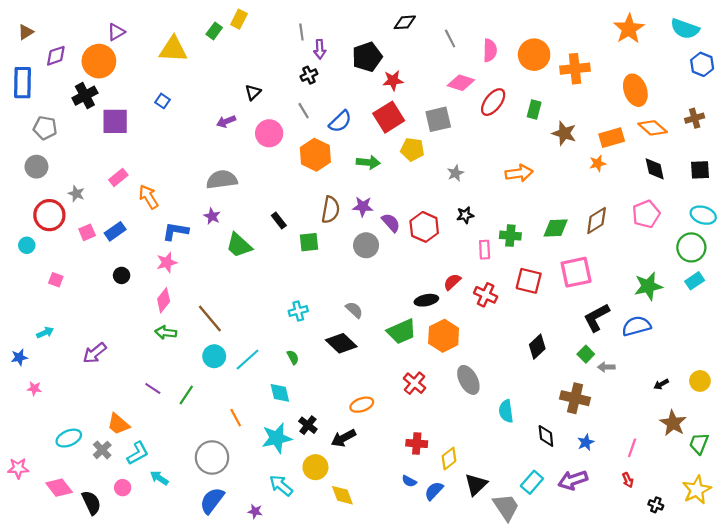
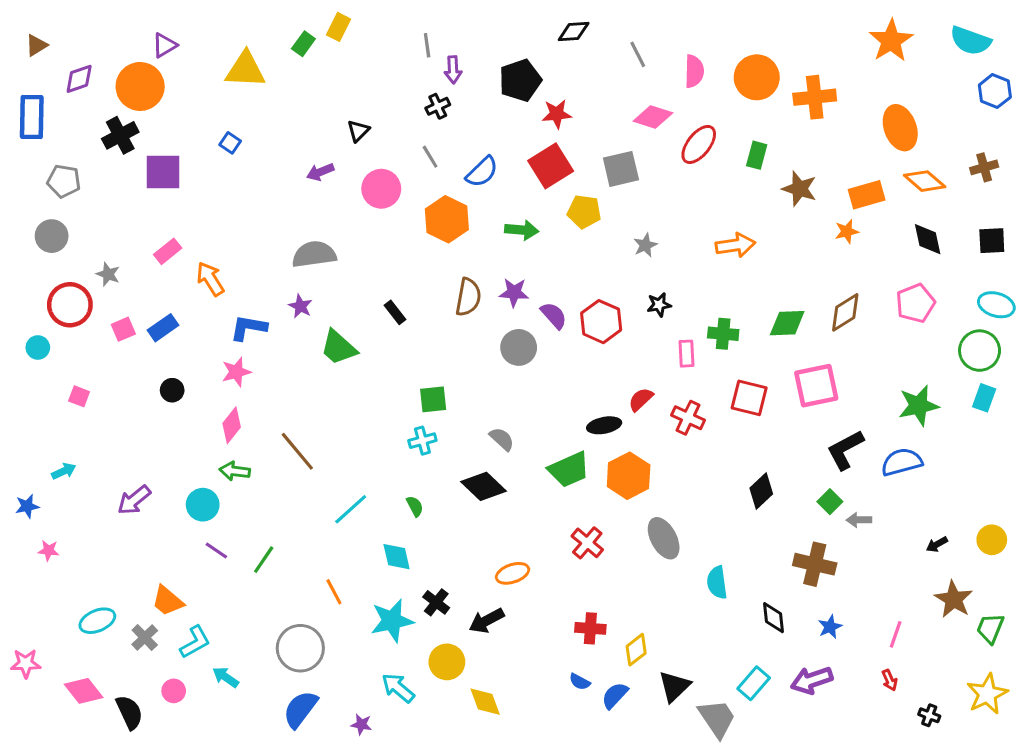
green square: (309, 242) -> (433, 399), moved
cyan rectangle: (695, 281) -> (984, 398), turned -36
cyan circle: (214, 356) -> (203, 505), moved

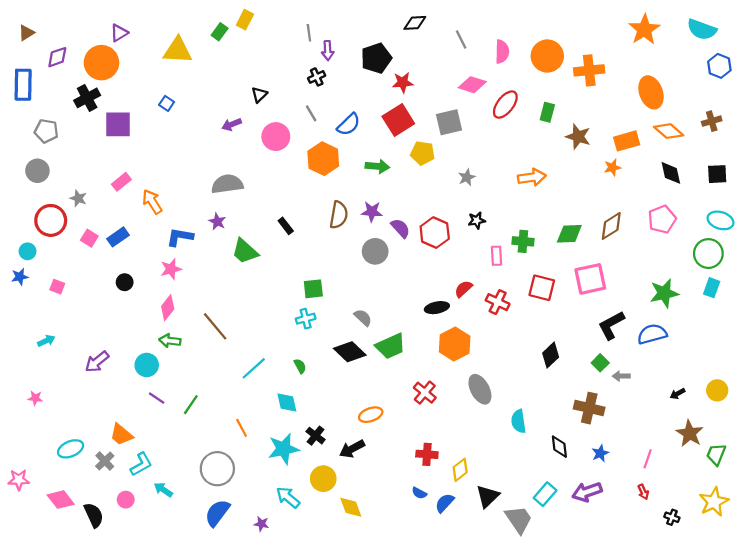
pink square: (123, 329) -> (89, 238), turned -35
green trapezoid: (569, 470) -> (391, 346), moved
blue star: (27, 506) -> (20, 277), moved

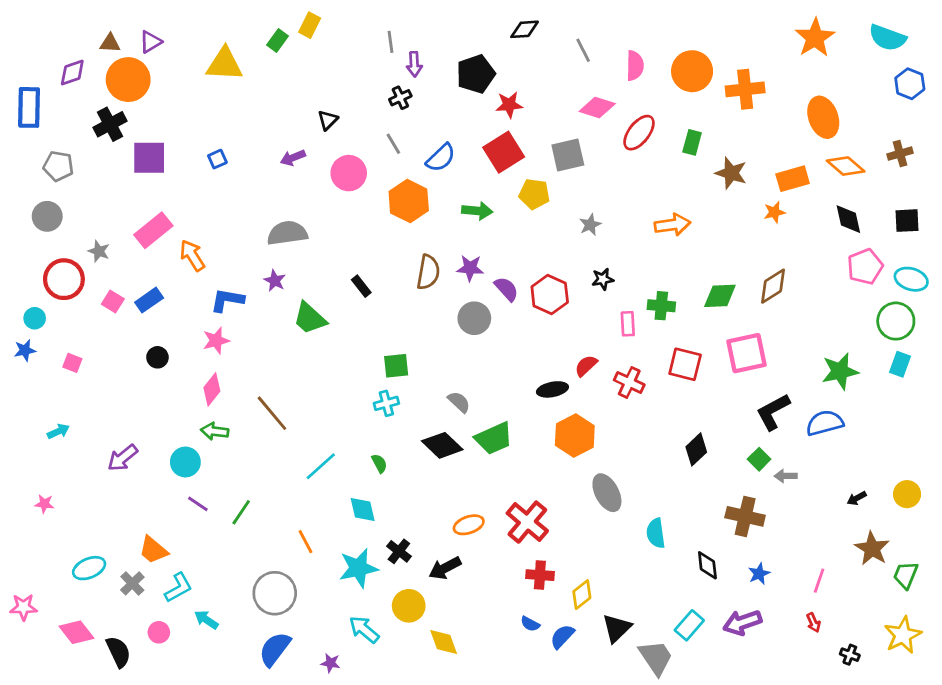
brown triangle: (26, 33) -> (110, 43), moved, turned 35
blue square: (167, 103) -> (217, 159), moved, turned 32
pink rectangle: (121, 182) -> (153, 230), size x1.5
pink pentagon: (662, 219) -> (865, 267), moved
red cross: (425, 393) -> (527, 522), moved, size x1.4

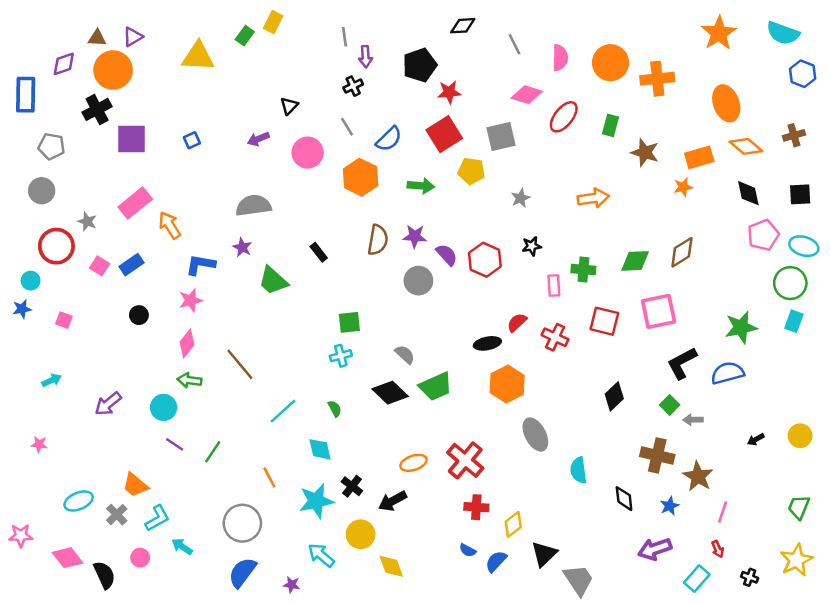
brown star: (872, 549) -> (698, 476), moved
cyan rectangle: (689, 625) -> (697, 579), moved

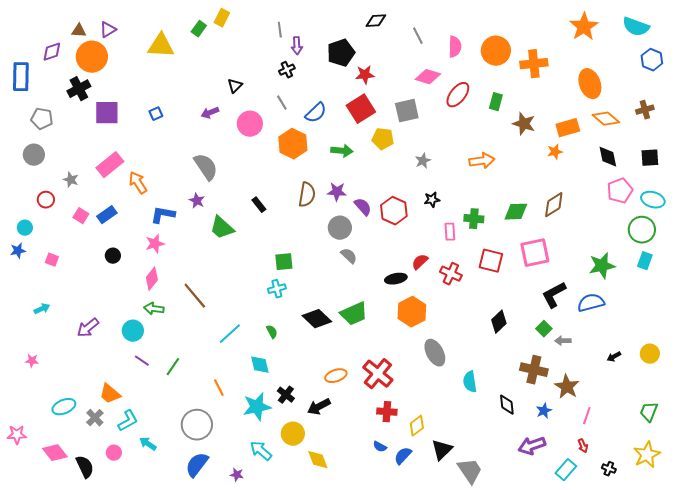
gray semicircle: (253, 205) -> (206, 167), turned 64
red circle: (56, 246) -> (46, 200), size x0.6
gray semicircle: (405, 354) -> (349, 256), moved

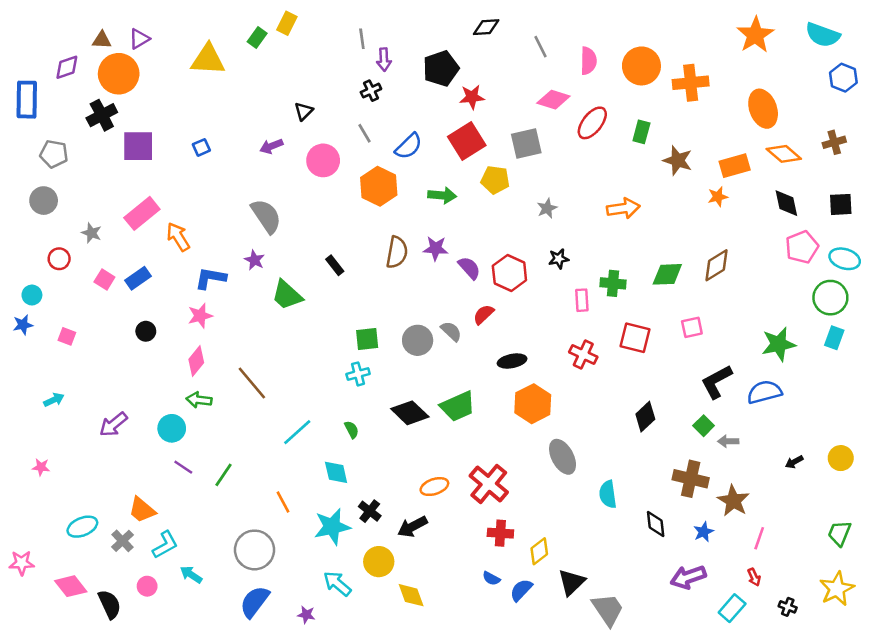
gray circle: (340, 228) -> (418, 340), moved
pink square: (535, 253) -> (692, 327), size x0.6
red semicircle: (420, 262) -> (484, 314), moved

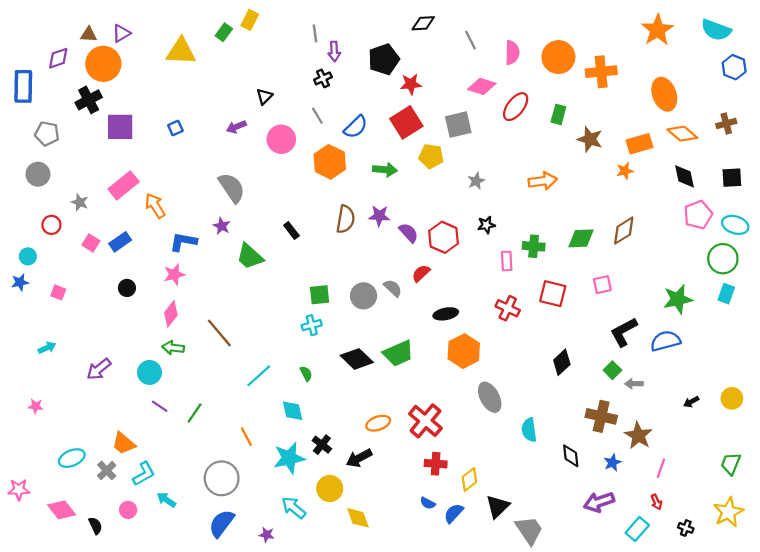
black semicircle: (110, 604) -> (95, 526), size x0.7

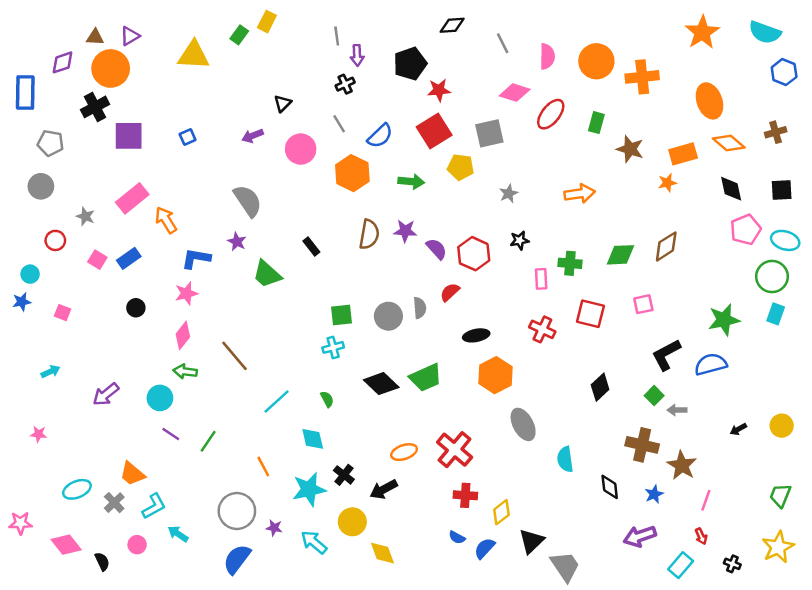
gray semicircle: (393, 288) -> (420, 308), turned 42
purple star: (267, 535) -> (274, 528), moved

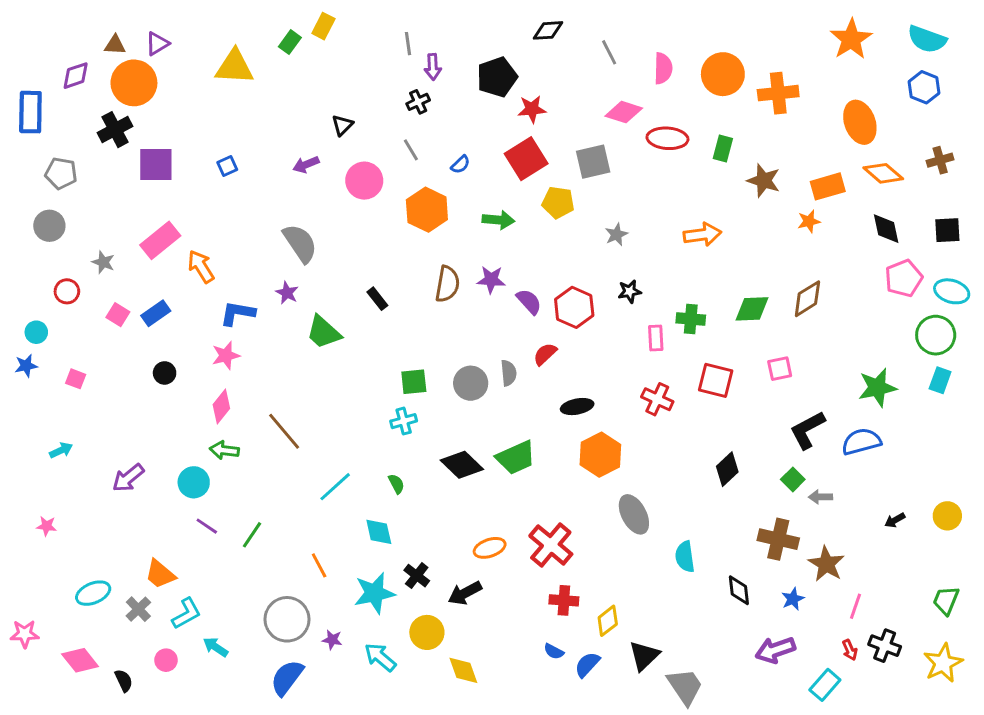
blue hexagon: (784, 72) -> (924, 87), moved
red ellipse: (551, 114) -> (667, 138), turned 56
blue semicircle: (380, 136) -> (460, 165), size x0.6
black cross: (732, 564) -> (885, 646), moved, size x1.5

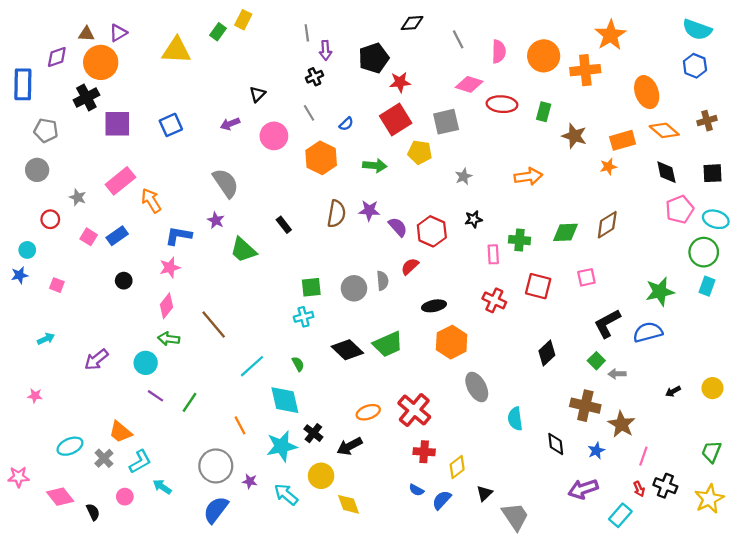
orange star: (851, 39) -> (611, 35), moved
blue square: (227, 166) -> (171, 125), size x1.5
cyan diamond: (379, 532) -> (285, 400), size x1.4
black triangle: (644, 656) -> (484, 493), size x0.7

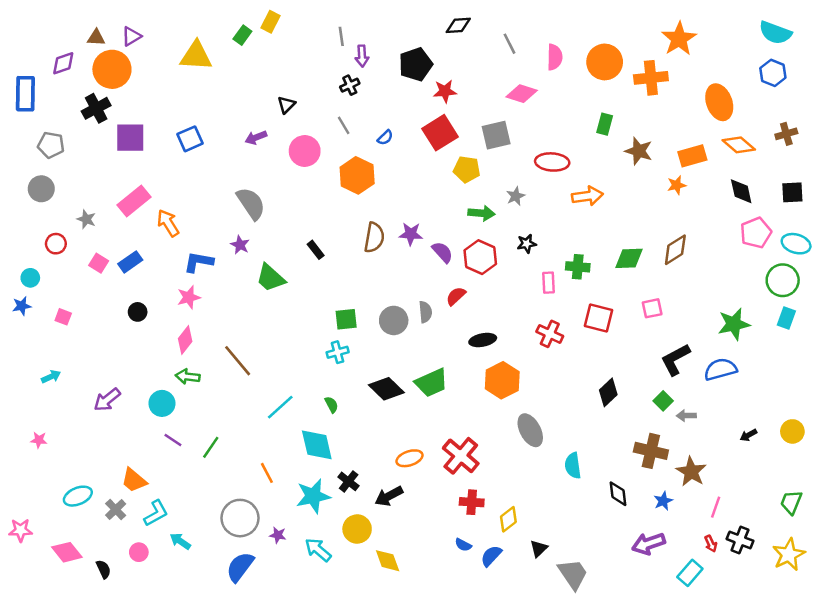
red ellipse: (502, 104) -> (552, 162), moved
green arrow: (375, 166) -> (481, 213), moved

